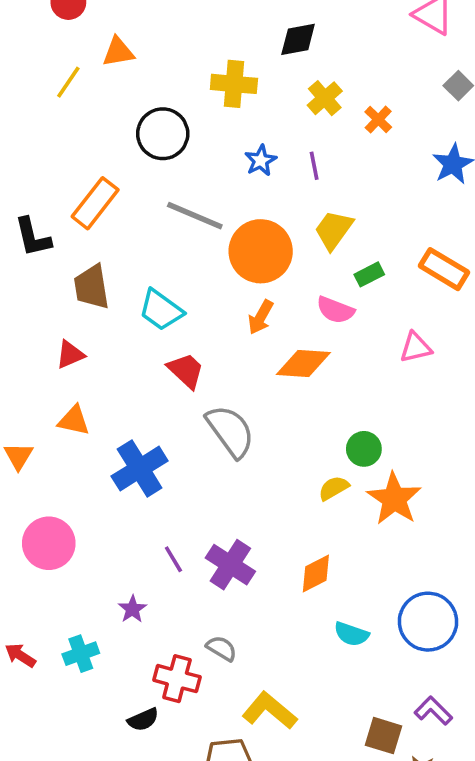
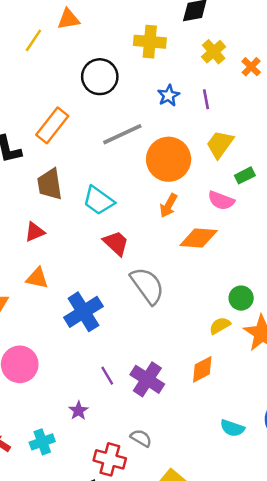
gray line: (195, 216) -> (122, 134), turned -48
orange diamond: (316, 574) -> (202, 369), moved

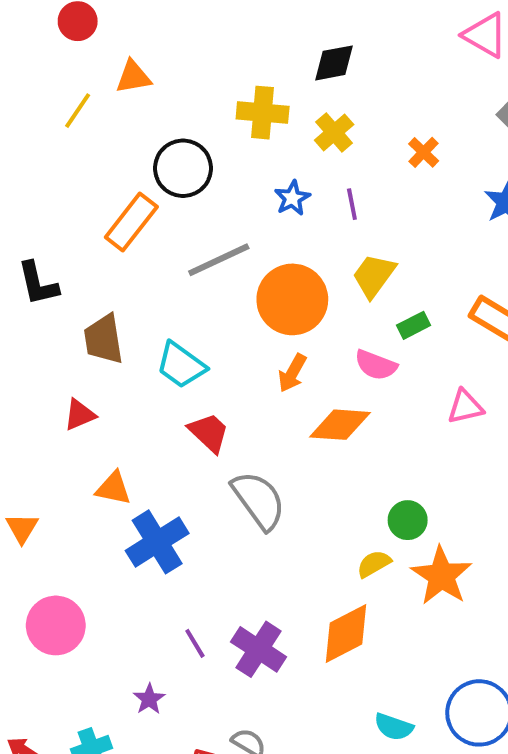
yellow cross: (214, 52) -> (334, 132), moved
orange rectangle: (52, 125) -> (131, 222), moved
orange triangle: (37, 278) -> (113, 488), moved
orange diamond: (202, 369) -> (346, 633), size x1.4

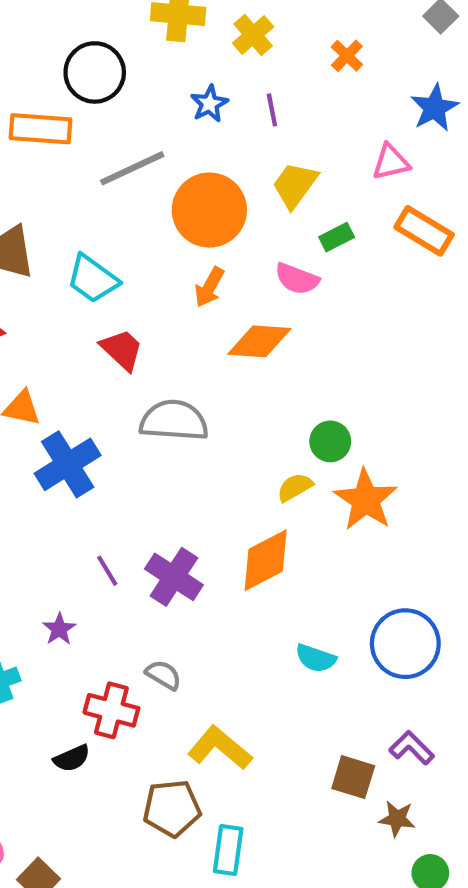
orange rectangle: (131, 222) -> (41, 129), turned 56
pink triangle: (465, 407) -> (391, 162), moved
gray semicircle: (259, 500) -> (174, 421), turned -50

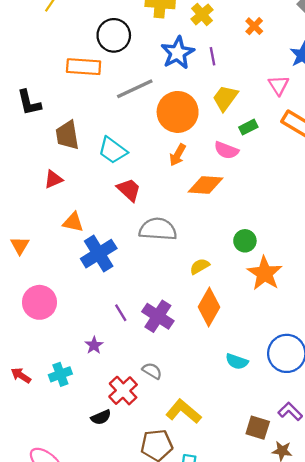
blue star: (209, 104) -> (178, 53), size x1.6
pink triangle: (391, 162) -> (279, 85), turned -50
yellow semicircle: (295, 487) -> (200, 266), moved
orange diamond: (266, 560) -> (209, 307), turned -33
red cross: (111, 710) -> (123, 391), turned 32

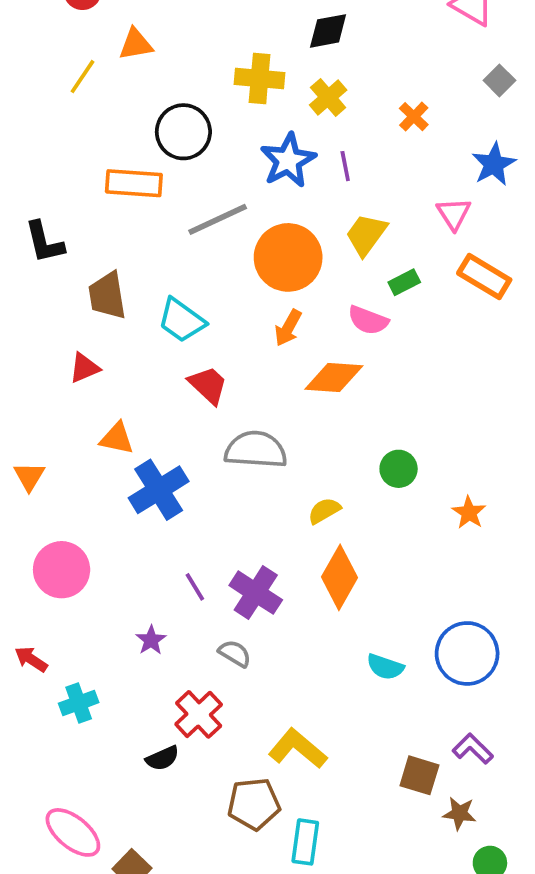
orange star: (265, 273) -> (469, 513), moved, size x0.6
gray semicircle: (152, 371) -> (235, 653), moved
cyan cross: (60, 374) -> (79, 703), moved
red arrow: (21, 375) -> (31, 659), moved

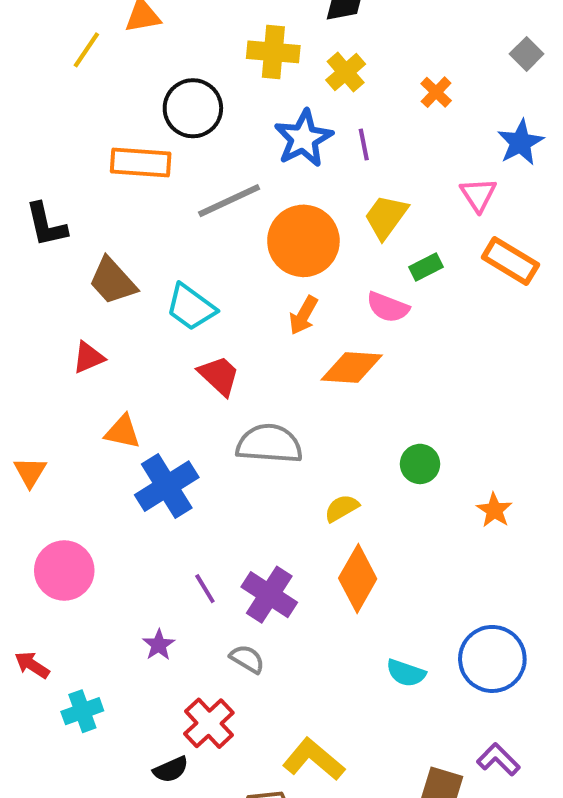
brown trapezoid: (107, 296) -> (112, 281), turned -33

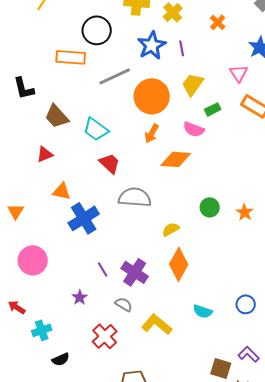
orange star: (494, 510) -> (245, 212), moved
blue circle: (492, 659) -> (246, 304), size x0.6
yellow L-shape: (313, 759) -> (157, 324), moved
black semicircle: (171, 769) -> (61, 359), moved

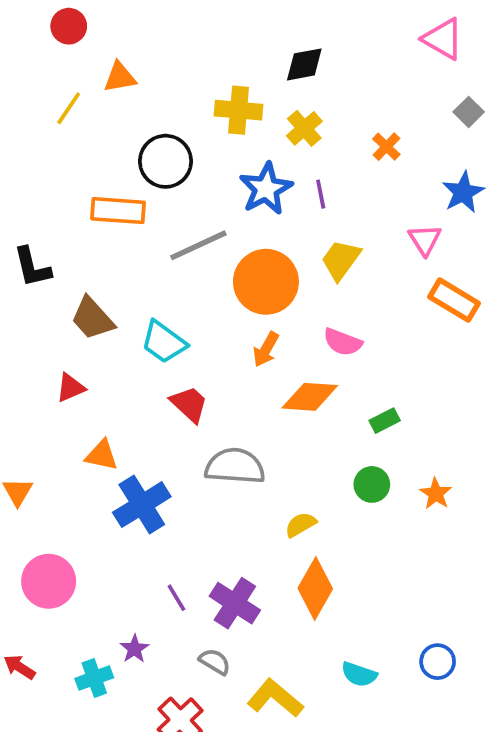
green rectangle: (213, 109) -> (385, 421), moved
cyan cross: (42, 330) -> (94, 678), moved

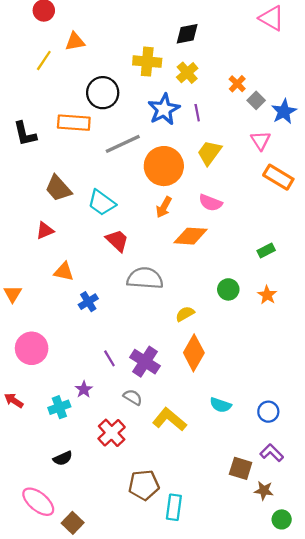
gray square: (469, 112) -> (256, 100), moved
black L-shape: (32, 267) -> (25, 134), moved
green rectangle: (385, 421) -> (266, 251), moved
blue cross: (142, 505) -> (88, 302), size x0.6
blue circle: (438, 662) -> (268, 412), moved

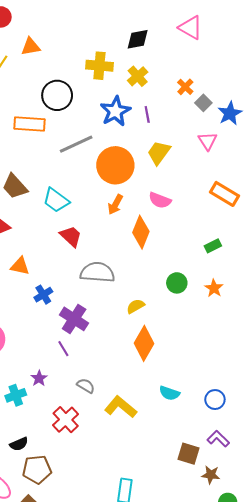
pink triangle: (272, 18) -> (191, 28), moved
orange rectangle: (278, 177) -> (225, 194), moved
orange diamond: (191, 236) -> (141, 232), turned -72
purple cross: (145, 362) -> (74, 319), moved
brown pentagon: (144, 485) -> (37, 469), moved

